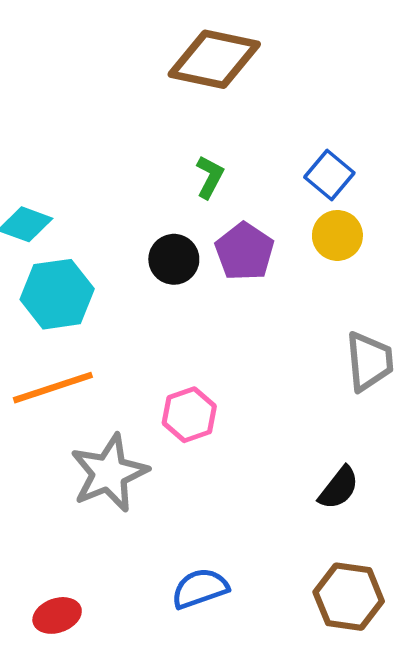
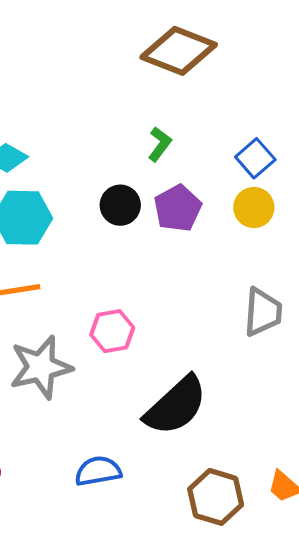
black semicircle: (339, 488) -> (176, 406), moved, size x1.8

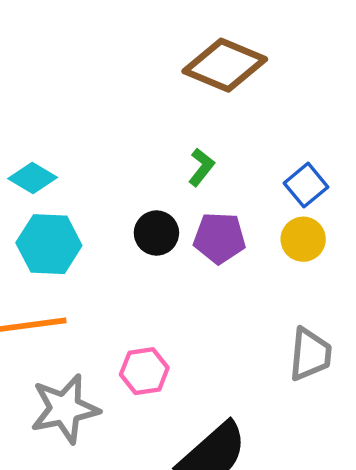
purple pentagon: (178, 208) -> (219, 238), turned 30

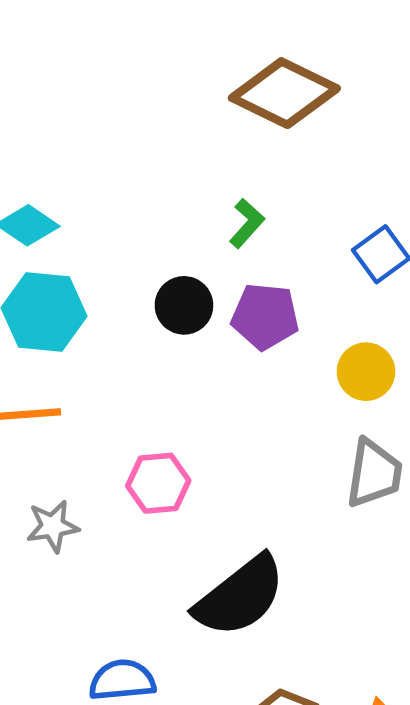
yellow circle: (303, 239) -> (366, 372), moved
gray star: (65, 409) -> (53, 526), size x0.6

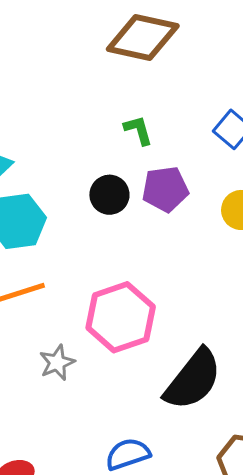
green L-shape: (247, 223) -> (138, 130), turned -44
pink hexagon: (158, 483) -> (121, 317), size x1.6

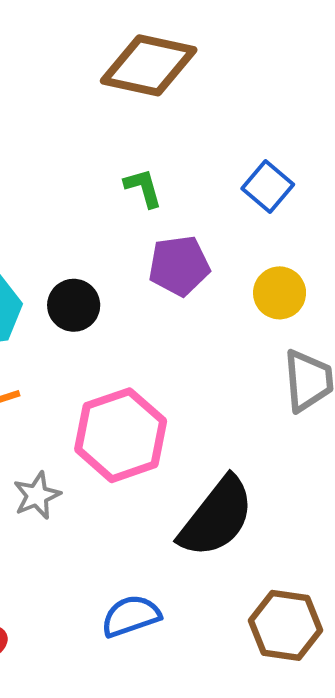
black circle: (109, 195) -> (74, 305), moved

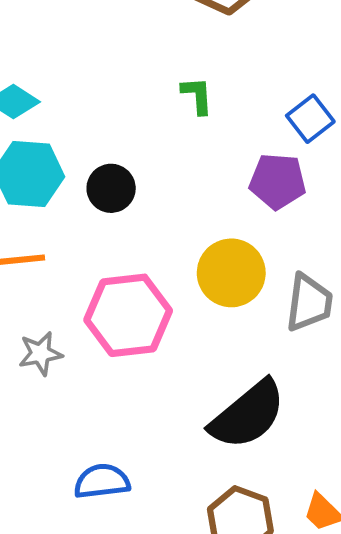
purple pentagon: (179, 266) -> (278, 181), moved
yellow circle: (280, 293) -> (231, 273), moved, size x1.4
black semicircle: (217, 517) -> (248, 415), moved

